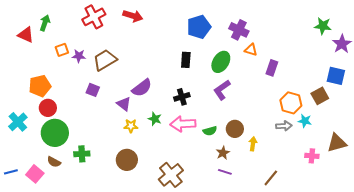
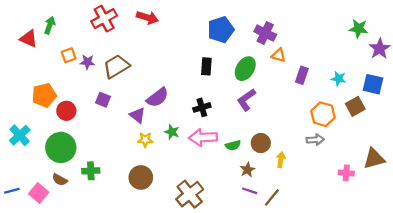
red circle: (48, 108) -> (66, 111), moved
cyan star: (305, 121) -> (339, 79), moved
brown line: (271, 178) -> (272, 197), moved

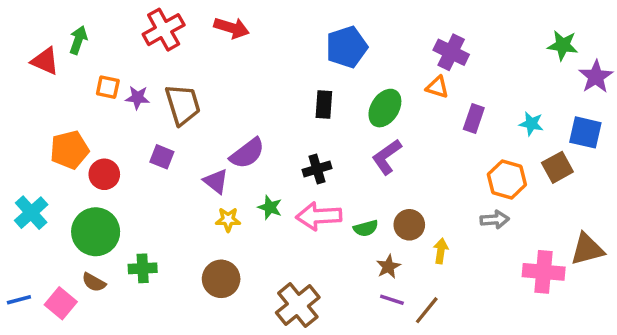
purple cross: (265, 33) -> (451, 52), moved
orange square: (69, 55) -> (108, 87), turned 32
brown trapezoid: (116, 66) -> (183, 105), turned 104
pink cross: (346, 173) -> (544, 272), size x1.6

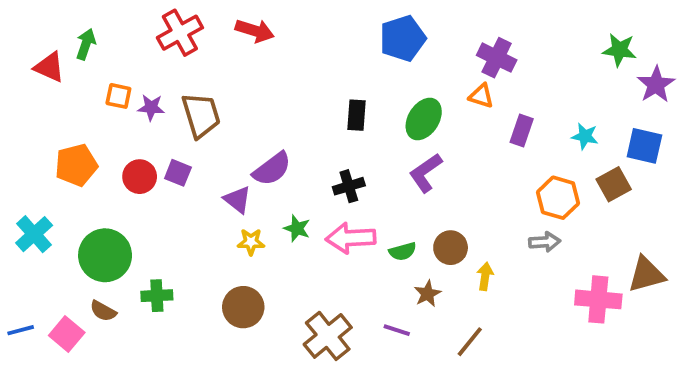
blue pentagon: (347, 47) -> (403, 38), moved
red circle: (104, 174) -> (140, 177), moved
purple line: (392, 300) -> (397, 330), moved

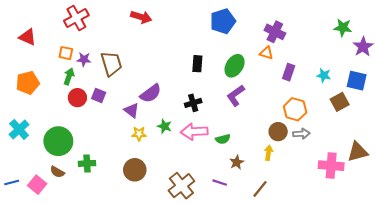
red cross: (180, 33) -> (76, 18), moved
green arrow: (86, 44) -> (69, 76), moved
orange pentagon: (76, 165) -> (28, 83), moved
orange hexagon: (558, 198) -> (295, 109), moved
brown circle: (451, 248) -> (278, 132), moved

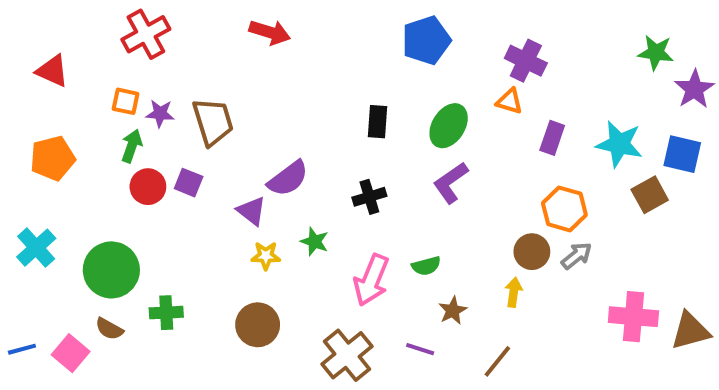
cyan star: (324, 75) -> (619, 144), size x1.6
pink arrow: (194, 132) -> (371, 280), moved, turned -65
gray arrow: (301, 134) -> (577, 256), turned -35
brown triangle: (358, 152) -> (690, 331), moved

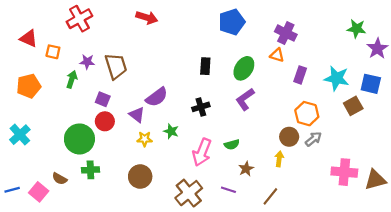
orange square: (126, 101) -> (53, 52), moved
red circle: (148, 187) -> (105, 121), moved
green circle: (111, 270) -> (79, 139), moved

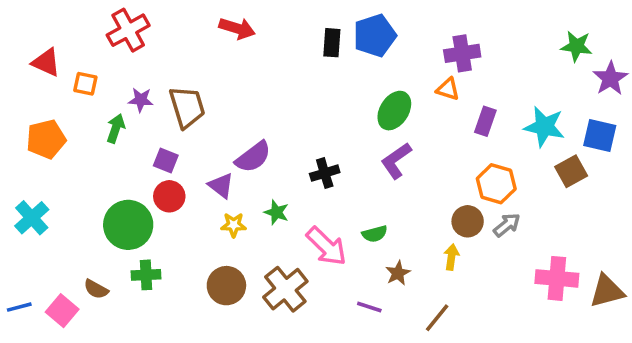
purple cross: (286, 33) -> (462, 53), turned -35
black rectangle: (205, 66) -> (332, 43), moved
pink arrow: (202, 152) -> (326, 246), turned -68
brown cross: (189, 193) -> (285, 289), moved

